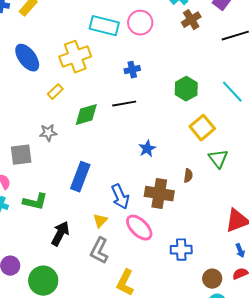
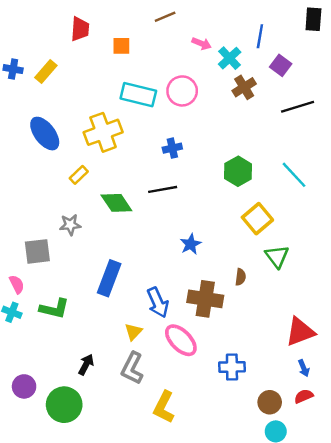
green diamond: (86, 115) -> (116, 203), turned 72
black arrow: (60, 234) -> (86, 365), moved, size x0.7

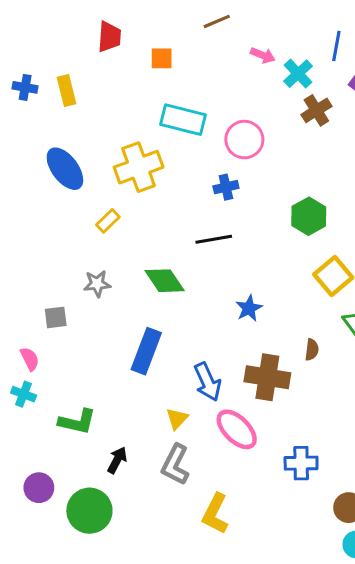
yellow rectangle: (46, 72) -> (66, 90), turned -55
pink circle: (182, 91) -> (244, 140), moved
green diamond: (116, 203) -> (165, 281), moved
gray square: (37, 251) -> (56, 317), size x0.7
green L-shape: (54, 309) -> (77, 422), moved

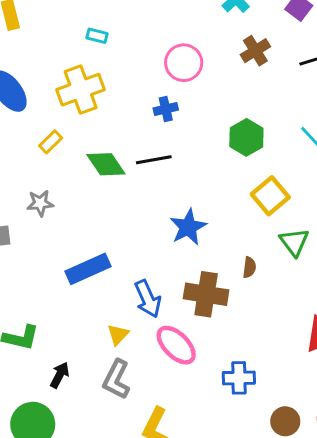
brown cross: (316, 110) -> (255, 51), moved
cyan rectangle: (183, 120) -> (97, 36), moved, size x0.5
green diamond: (165, 281) -> (106, 164), moved
blue star: (249, 308) -> (188, 227), size x1.4
blue rectangle: (146, 351) -> (88, 269), turned 45

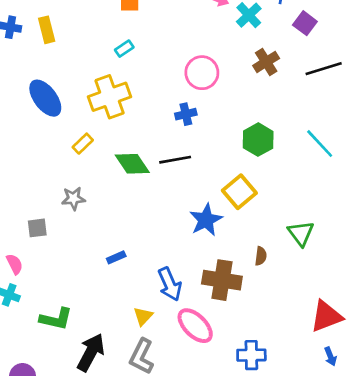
cyan rectangle: (97, 36) -> (124, 49), turned -48
yellow square: (270, 196) -> (239, 192), moved
blue rectangle: (88, 269) -> (116, 257), size x0.5
black arrow: (60, 375) -> (91, 352), size x1.6

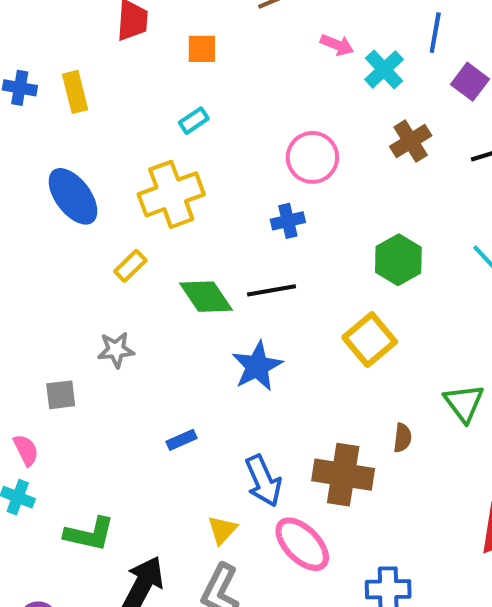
blue star: (206, 220) -> (257, 366), moved

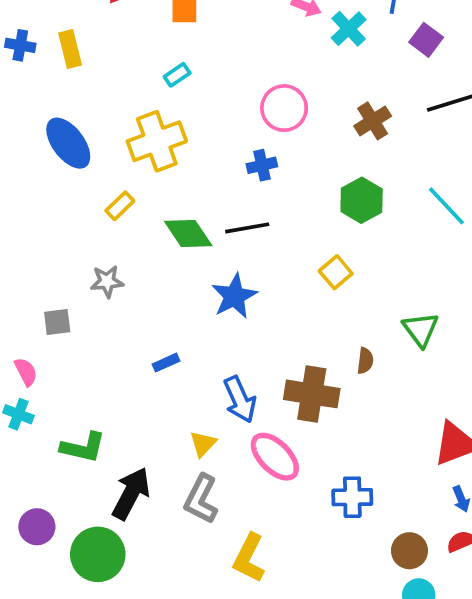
brown cross: (411, 141) -> (373, 121), moved
yellow square: (370, 340) -> (336, 272), size x0.7

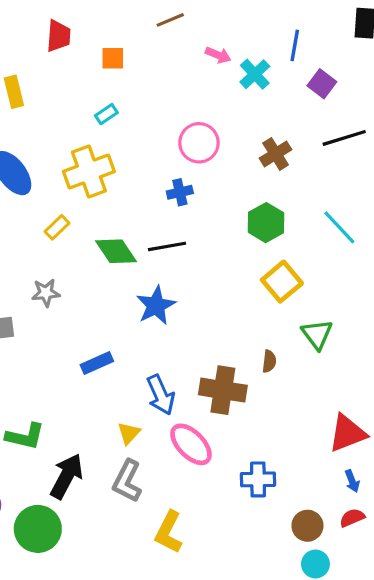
yellow square: (336, 272) -> (282, 282), moved, size x1.4
blue rectangle: (166, 363) -> (97, 363), size x1.4

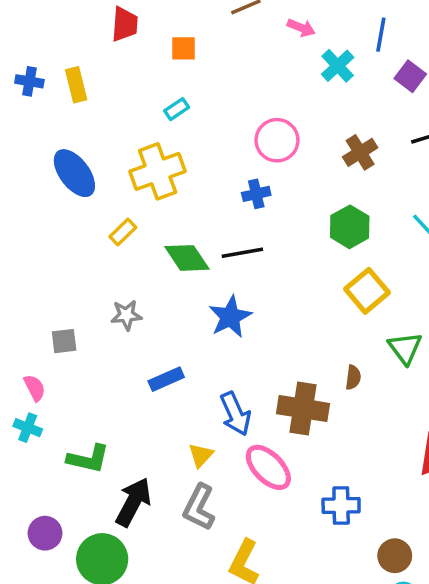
pink arrow: (218, 55) -> (301, 28), moved
gray star: (46, 293) -> (126, 315), moved

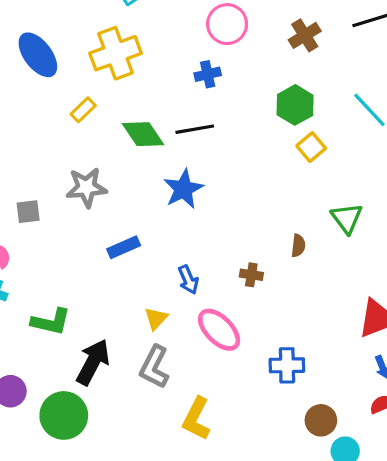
yellow square: (367, 291) -> (311, 147), moved, size x0.7
gray star: (126, 315) -> (86, 187), size x1.4
brown cross: (303, 409) -> (251, 275), size x0.5
blue arrow: (235, 414) -> (188, 280), size x0.7
brown circle: (395, 556) -> (321, 420), moved

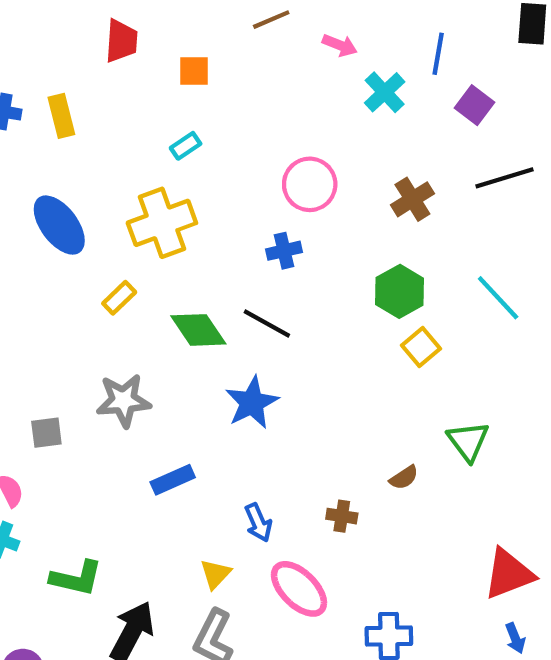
black line: (195, 129) -> (267, 323), turned 39
brown semicircle: (298, 246) -> (404, 478), turned 50

